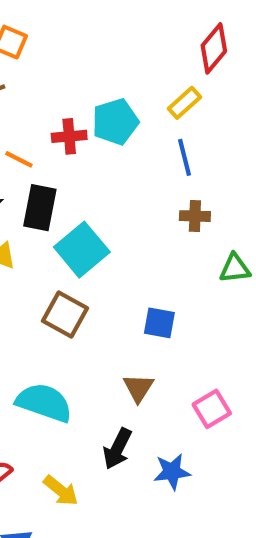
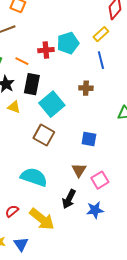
brown cross: (195, 216) -> (86, 88), moved
pink square: (212, 409) -> (100, 180), moved
yellow arrow: (61, 491) -> (42, 219), size x1.5

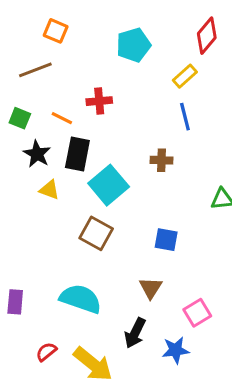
cyan pentagon: (68, 43) -> (134, 45), moved
pink square: (100, 180) -> (197, 313), moved

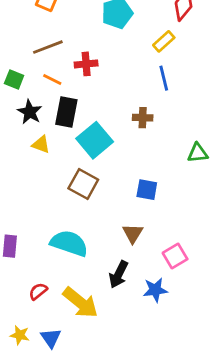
brown line: (35, 70) -> (48, 47), moved

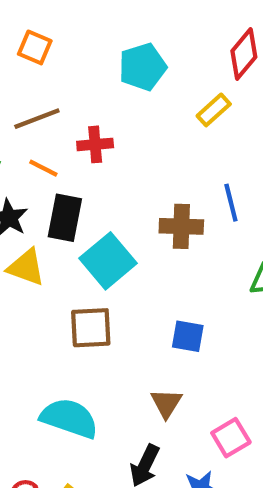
blue line: (164, 78) -> (231, 203), moved
brown cross: (143, 118) -> (181, 226), size x1.4
yellow triangle: (41, 144) -> (26, 267), size x1.4
brown square: (83, 184) -> (91, 328), turned -32

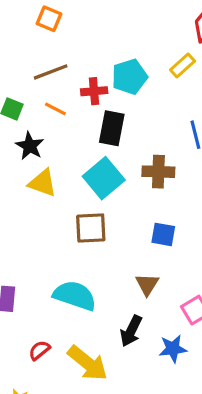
cyan pentagon: (143, 67) -> (129, 77), moved
black rectangle: (65, 218) -> (112, 128), moved
brown cross: (181, 226) -> (158, 172), moved

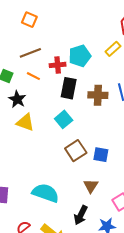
brown cross: (158, 172) -> (98, 95), moved
cyan square: (104, 178) -> (64, 119), size x0.7
brown square: (91, 228) -> (76, 151), moved, turned -30

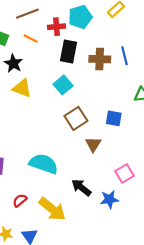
blue square: (101, 155) -> (114, 118), moved
brown triangle: (91, 186) -> (93, 144), moved
black arrow: (81, 215) -> (81, 187), turned 102

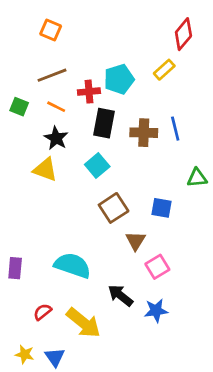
black star: (13, 63) -> (56, 138), moved
pink square: (125, 173) -> (157, 267), moved

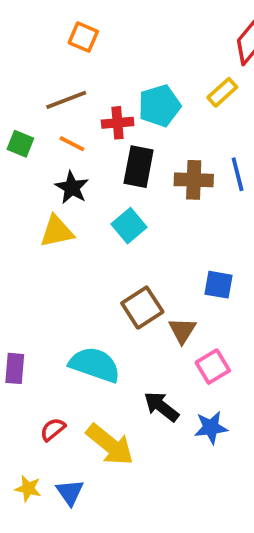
orange square: (51, 30) -> (83, 37), moved
yellow triangle: (45, 170) -> (57, 231), turned -32
brown square: (114, 208) -> (142, 308), moved

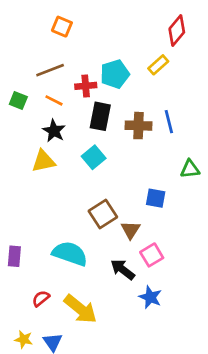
black arrow: (161, 407) -> (123, 269), moved
blue star: (211, 428) -> (150, 297), turned 30

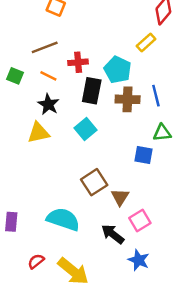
cyan pentagon: (115, 74) -> (118, 70), moved, turned -30
green triangle: (190, 169) -> (162, 133), moved
blue square: (156, 198) -> (144, 155), moved

